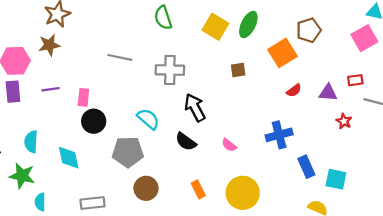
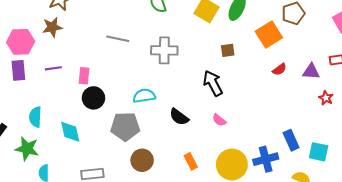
black arrow: (195, 108) -> (213, 83), moved
cyan semicircle: (148, 119) -> (144, 96), turned -50
blue cross: (279, 135) -> (266, 159), moved

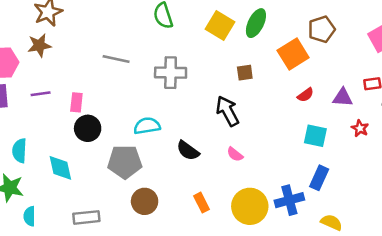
blue rectangle: (291, 140) -> (319, 178), turned 48
cyan square: (319, 152) -> (315, 136), moved

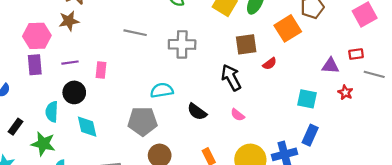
brown square: (245, 73) -> (246, 44), size x1.5
red semicircle: (305, 95) -> (270, 64), moved
black circle: (88, 128) -> (74, 92), moved

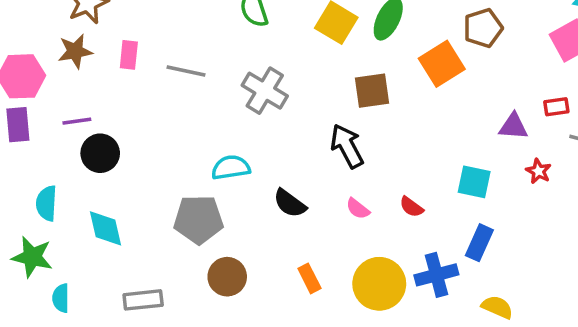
gray cross: (182, 44) -> (265, 91), turned 30
red semicircle: (270, 64) -> (411, 207), moved, turned 72
pink rectangle: (101, 70) -> (129, 55), moved
black circle: (74, 92) -> (100, 153), moved

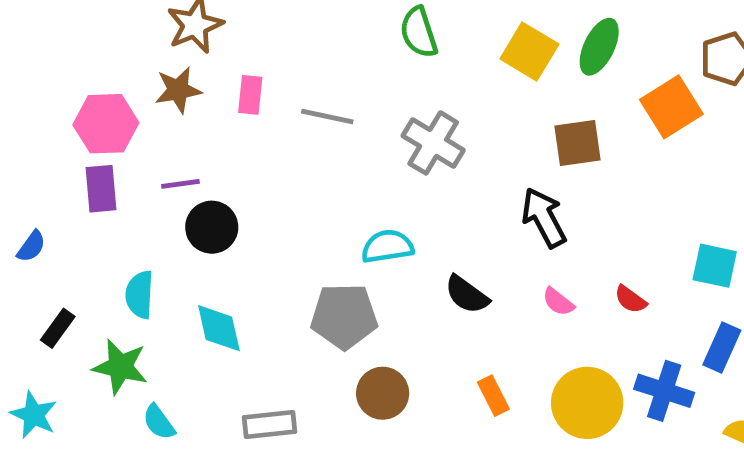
blue cross: (436, 275) -> (664, 391), turned 33
cyan semicircle: (61, 298) -> (159, 422), turned -36

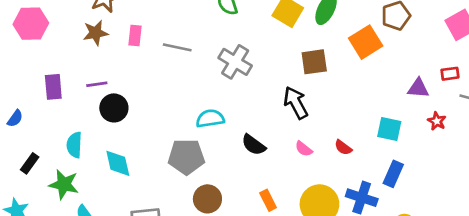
pink hexagon: (106, 124) -> (31, 24), moved

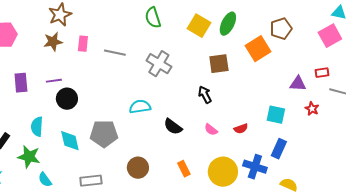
black arrow: (296, 103) -> (205, 95), size x0.7
red semicircle: (343, 148) -> (241, 129), turned -56
gray pentagon: (186, 157) -> (104, 134), moved

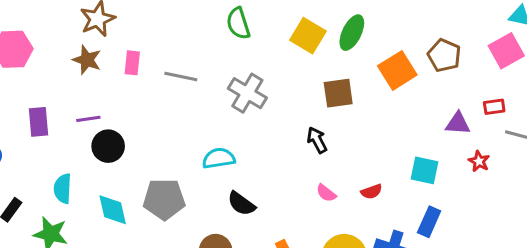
brown pentagon: (281, 29) -> (444, 55), moved, turned -30
brown star: (53, 42) -> (87, 60), turned 30
black semicircle: (173, 127) -> (241, 204), moved

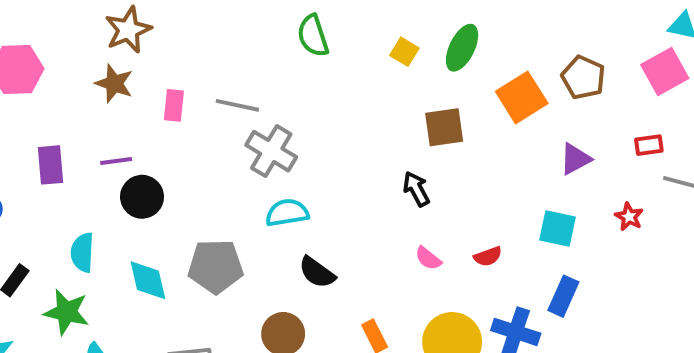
yellow square: (308, 36) -> (404, 52), size x0.6
pink rectangle: (132, 63) -> (174, 105), moved
gray cross: (247, 93) -> (271, 151), moved
purple triangle: (458, 123) -> (575, 159), moved, turned -32

